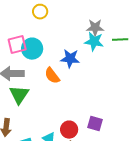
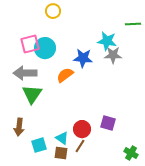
gray star: (95, 28) -> (113, 55), moved
green line: (120, 40) -> (133, 24), moved
orange semicircle: (52, 76) -> (65, 75), turned 90

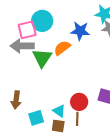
pink square: (30, 44) -> (27, 30), moved
green triangle: (32, 94) -> (42, 58), moved
brown line: (80, 146) -> (77, 119), turned -32

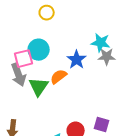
blue star: (80, 31) -> (77, 60), turned 30
gray arrow: (22, 46) -> (19, 75), turned -110

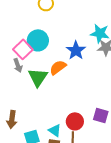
pink square: (24, 59) -> (23, 49), turned -30
gray arrow: (19, 75) -> (18, 65), size x0.6

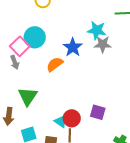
green triangle: (38, 77) -> (28, 96), moved
cyan triangle: (55, 130) -> (61, 121), moved

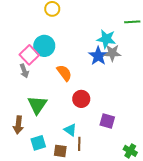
blue star: (73, 47) -> (98, 56), moved
orange semicircle: (55, 64) -> (64, 73), turned 90
red circle: (72, 118) -> (81, 99), moved

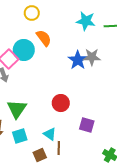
cyan star: (106, 39) -> (86, 21), moved
orange semicircle: (64, 73) -> (44, 38), moved
cyan square: (38, 143) -> (20, 136), moved
brown square: (60, 151) -> (40, 155), turned -32

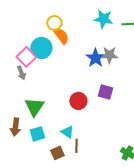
yellow circle: (32, 13) -> (54, 23), moved
purple square: (87, 125) -> (105, 92), moved

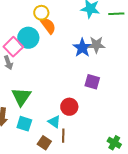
red circle: (78, 101) -> (69, 107), moved
cyan square: (37, 134) -> (24, 124), turned 35
brown square: (57, 153) -> (44, 143), turned -32

